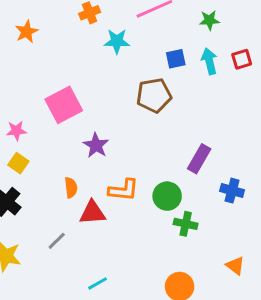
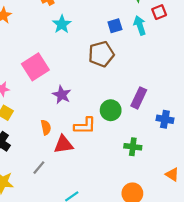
cyan star: (117, 41) -> (62, 24), moved, turned -30
red square: (242, 59) -> (159, 12), moved
green circle: (167, 196) -> (111, 110), moved

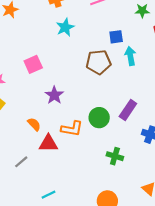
cyan arrow: (140, 25) -> (130, 56), moved
pink square: (35, 67) -> (33, 64), size x0.7
orange semicircle: (46, 127) -> (34, 124), turned -40

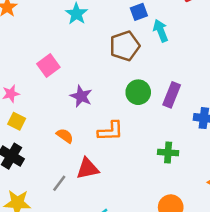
green circle: (99, 118) -> (138, 92), moved
red triangle: (48, 143) -> (88, 168), moved

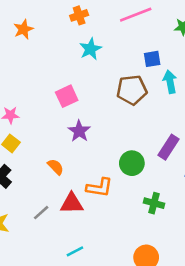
pink square: (48, 65) -> (67, 96), moved
green circle: (138, 92) -> (132, 163), moved
orange L-shape: (110, 131) -> (99, 187), moved

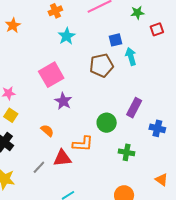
pink square: (67, 96) -> (51, 75), size x1.4

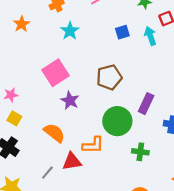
orange star: (13, 25) -> (22, 24), moved
cyan arrow: (131, 56) -> (150, 36), moved
brown pentagon: (102, 65) -> (109, 77), moved
green circle: (107, 123) -> (117, 121), size x1.4
orange semicircle: (47, 131) -> (54, 133), size x1.5

